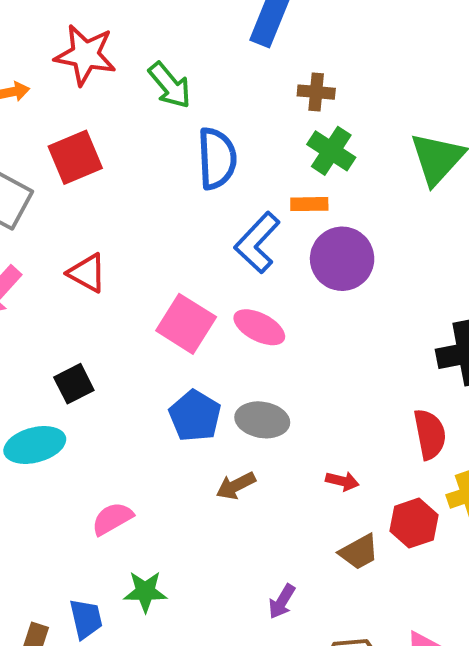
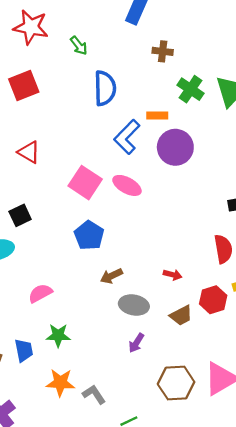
green arrow: (170, 85) -> (79, 46), size x0.7
green cross: (331, 151) -> (191, 89), moved
gray ellipse: (262, 420) -> (134, 305), moved

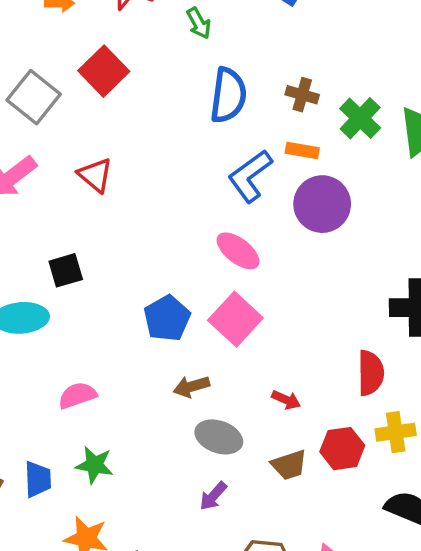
brown cross: (163, 51) -> (302, 95), moved
red square: (24, 86) -> (104, 71), turned -32
pink square: (85, 183) -> (235, 319), moved

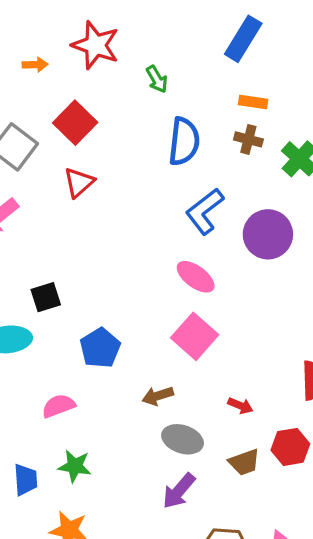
orange rectangle: (302, 151) -> (253, 102), moved
red triangle: (95, 175) -> (79, 182), moved, turned 40
blue pentagon: (167, 318) -> (100, 348), moved
purple arrow: (213, 496) -> (179, 491), size x1.4

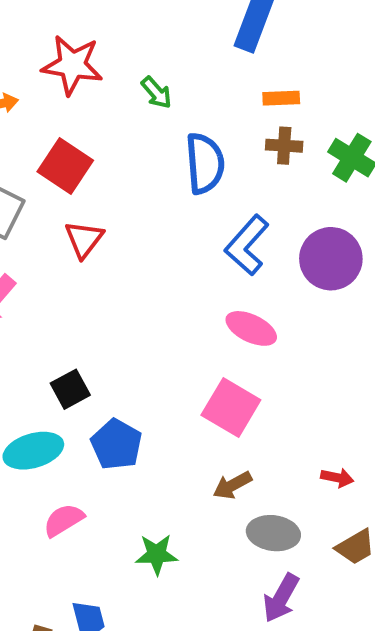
pink square: (195, 336) -> (231, 407), moved
blue pentagon: (100, 348) -> (116, 444), moved
pink semicircle: (58, 406) -> (64, 520), moved
green star: (75, 466) -> (157, 554), moved

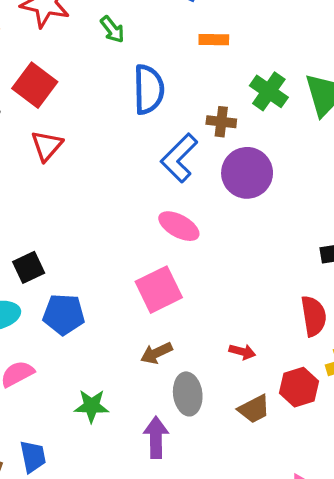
brown cross: (284, 146) -> (221, 122), moved
pink square: (231, 407) -> (159, 290), turned 30
blue pentagon: (116, 444) -> (64, 314), turned -30
gray ellipse: (273, 533) -> (188, 394), turned 72
purple arrow: (281, 598) -> (156, 437), moved, turned 147

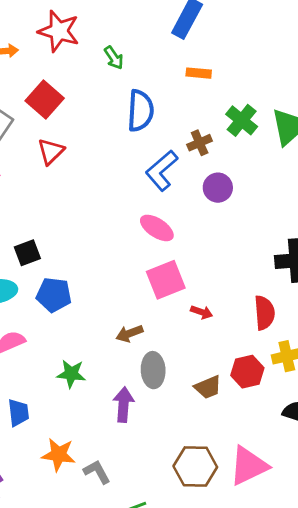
brown cross: (221, 122) -> (200, 143), turned -35
purple circle: (247, 173) -> (218, 188), size x0.7
pink square: (159, 290) -> (166, 280), moved
red arrow: (242, 352) -> (202, 312), moved

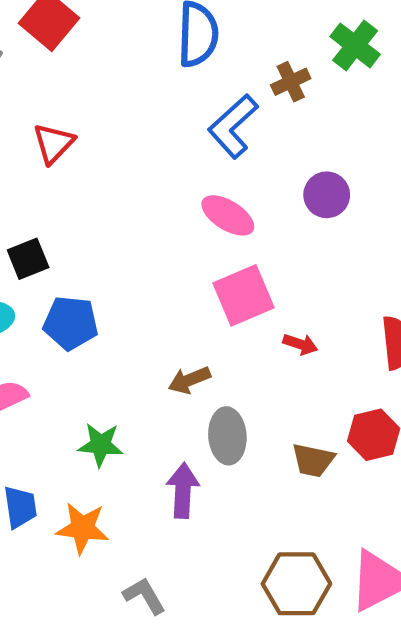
red triangle: (51, 151) -> (54, 143), moved
purple circle: (218, 188) -> (327, 195), moved
brown trapezoid: (208, 387) -> (313, 460), turned 36
orange star: (59, 455) -> (82, 528), moved

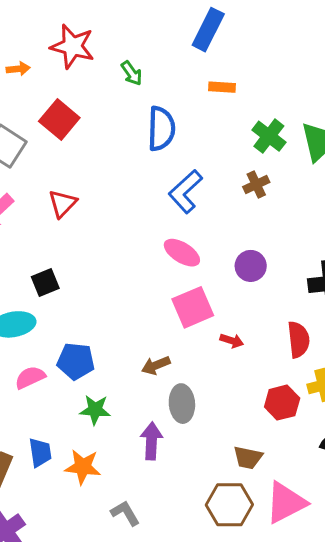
brown cross: (291, 82) -> (256, 184), moved
purple circle: (327, 195) -> (251, 266), moved
blue pentagon: (71, 323) -> (76, 361), moved
brown trapezoid: (313, 460) -> (248, 458), moved

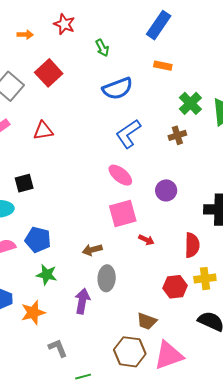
red star: (72, 46) -> (64, 24), size x0.7
blue semicircle: (161, 129) -> (117, 88), turned 60
red triangle: (63, 204) -> (43, 131), turned 30
orange star: (83, 467) -> (33, 313), turned -30

